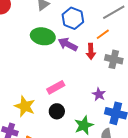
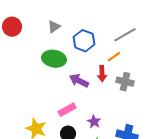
purple arrow: (68, 44) -> (79, 81), moved
purple star: (99, 94) -> (94, 122), moved

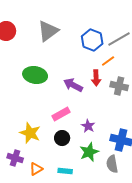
gray triangle: (54, 27) -> (48, 31), size x1.6
blue hexagon: (84, 41) -> (92, 40), moved
green ellipse: (54, 59) -> (35, 75), moved

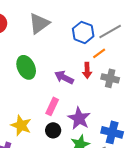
green ellipse: (35, 75) -> (26, 67), turned 55
pink rectangle: (61, 114) -> (52, 106), turned -36
purple star: (88, 126) -> (79, 118), size x1.6

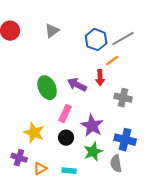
gray triangle: (39, 23) -> (52, 31), size x0.7
green ellipse: (26, 67) -> (47, 88), moved
gray cross: (110, 78) -> (123, 98), moved

